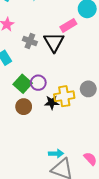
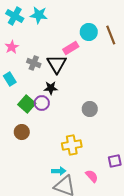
yellow cross: (64, 96) -> (72, 145), moved
black star: (52, 102) -> (51, 88), moved
brown circle: (24, 107) -> (22, 132), moved

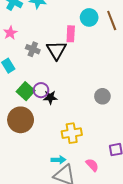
pink rectangle: (71, 48) -> (71, 34), turned -56
black star: (51, 88) -> (50, 97), moved
gray circle: (90, 109) -> (102, 96), moved
brown circle: (22, 132) -> (21, 120), size x1.6

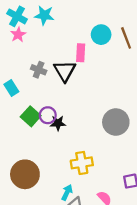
pink star: (10, 33) -> (18, 35), moved
gray circle: (102, 96) -> (116, 122), size x1.5
brown circle: (21, 120) -> (25, 174), moved
cyan arrow: (58, 160) -> (67, 192), turned -64

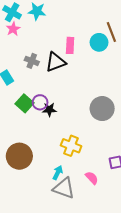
cyan circle: (101, 35) -> (99, 42), moved
black triangle: (65, 71) -> (56, 62), turned 40
yellow cross: (82, 163) -> (71, 146), turned 30

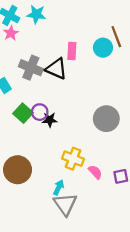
gray cross: (32, 61) -> (31, 68), size x1.5
black triangle: (56, 62) -> (56, 69), turned 45
pink semicircle: (92, 178) -> (95, 172), moved
gray triangle: (64, 188) -> (65, 204), turned 35

